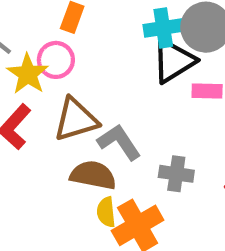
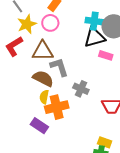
pink circle: (56, 60) -> (50, 23), moved

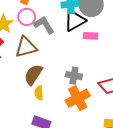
gray L-shape: (59, 67) -> (44, 25), moved
brown semicircle: (43, 79) -> (33, 75), turned -70
orange cross: (57, 107) -> (78, 98), moved

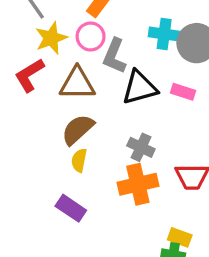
black triangle: (75, 20) -> (139, 88), moved
gray L-shape: (44, 25) -> (114, 56), turned -140

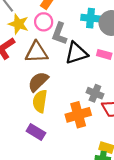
yellow star: (51, 38) -> (19, 24), turned -30
gray cross: (141, 147) -> (95, 93), moved
yellow semicircle: (79, 160) -> (40, 101), size x1.5

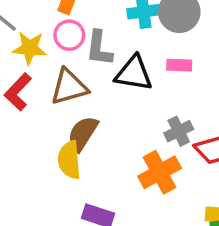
black triangle: (76, 53) -> (134, 73), turned 40
gray cross: (95, 93) -> (179, 131), turned -35
yellow semicircle: (40, 101) -> (69, 160), moved

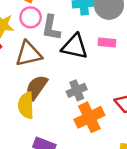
gray cross: (179, 131) -> (77, 90), moved

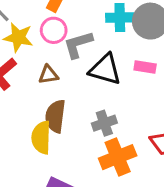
gray L-shape: (51, 28) -> (78, 44), turned 60
brown triangle: (29, 54) -> (48, 75), size x0.6
brown semicircle: (36, 87) -> (55, 116), turned -32

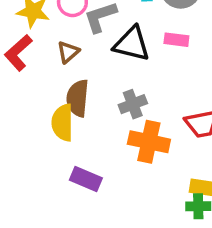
brown triangle: (48, 75) -> (68, 52), turned -30
orange cross: (118, 157) -> (149, 142), turned 36

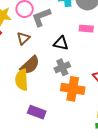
black triangle: (132, 44) -> (61, 43), moved, size x0.7
brown semicircle: (78, 98) -> (30, 65), turned -135

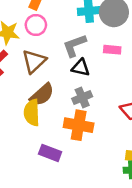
gray L-shape: (41, 17) -> (74, 45), moved
brown triangle: (23, 38) -> (34, 61), size x1.5
orange cross: (73, 89) -> (79, 125), moved

